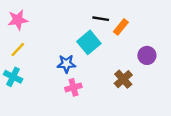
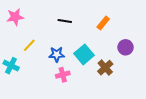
black line: (101, 19) -> (65, 21), moved
cyan square: (89, 42) -> (84, 54), moved
yellow line: (18, 50) -> (29, 45), moved

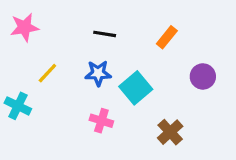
blue star: (57, 54) -> (98, 73), moved
brown cross: (105, 68) -> (170, 132), moved
pink cross: (63, 75) -> (101, 121), turned 32

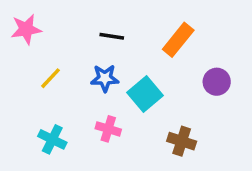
orange rectangle: (167, 37) -> (178, 40), size x1.4
cyan cross: (18, 106) -> (52, 139), moved
brown cross: (170, 132) -> (182, 141), turned -30

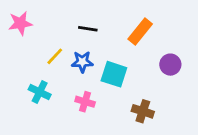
yellow line: (51, 78) -> (55, 56), moved
cyan square: (145, 94) -> (114, 74), turned -32
cyan cross: (52, 139) -> (40, 92), moved

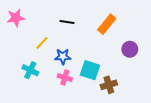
blue star: (82, 62) -> (63, 57), moved
cyan square: (114, 74) -> (90, 70), moved
brown cross: (143, 111) -> (109, 85), turned -35

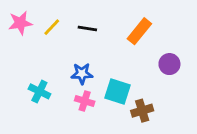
yellow line: (42, 43) -> (52, 27), moved

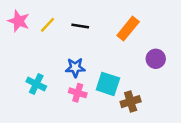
pink star: (20, 23) -> (19, 21), turned 30

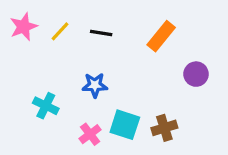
pink star: (19, 21) -> (24, 27), turned 30
cyan square: (108, 84) -> (125, 125), moved
pink cross: (78, 93) -> (90, 134), moved, turned 36

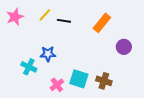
yellow line: (60, 31) -> (45, 15), moved
blue star: (95, 85) -> (48, 54), moved
brown cross: (164, 128) -> (104, 81), turned 35

